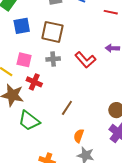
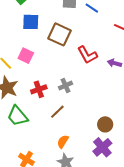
gray cross: (53, 59) -> (65, 85), moved, turned -32
red L-shape: (85, 60) -> (87, 55), moved
red cross: (34, 82) -> (39, 89), moved, turned 35

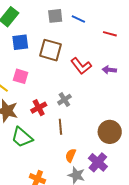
brown line: (57, 112) -> (60, 127), turned -42
brown circle: (105, 124) -> (110, 132), size x1.5
purple cross: (102, 147) -> (98, 162), moved

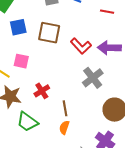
purple arrow: (109, 70) -> (109, 48), size x1.6
gray cross: (64, 100) -> (93, 78), moved, size x1.5
orange semicircle: (71, 155) -> (64, 128), moved

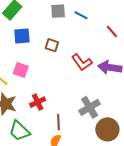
red line: (107, 12) -> (112, 31), turned 32
brown square: (49, 33) -> (52, 45), size x0.6
gray cross: (93, 78) -> (90, 107), moved

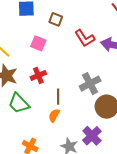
pink square: (21, 70) -> (38, 43), moved

